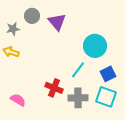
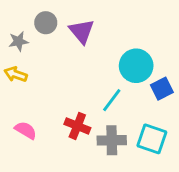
blue square: (108, 74) -> (162, 89), moved
pink semicircle: (18, 100) -> (26, 130), moved

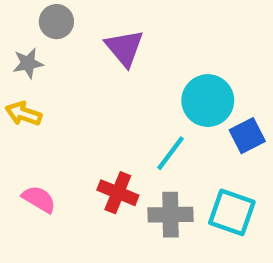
gray circle: (46, 23) -> (56, 22), moved

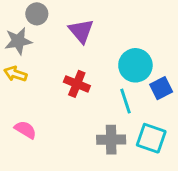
gray star: (28, 63) -> (18, 41), size x1.4
cyan line: (170, 153) -> (125, 101), moved, turned -55
red cross: (118, 193) -> (77, 84), moved

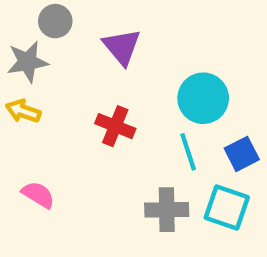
blue square: (161, 88) -> (242, 154), moved

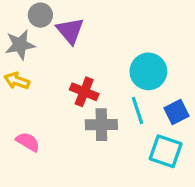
purple triangle: (122, 47) -> (70, 31), moved
gray cross: (167, 210) -> (101, 125), moved

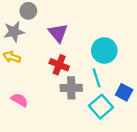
purple triangle: (70, 31) -> (58, 33), moved
blue square: (177, 112) -> (124, 92), moved, turned -35
cyan square: (166, 151) -> (101, 107), moved, turned 30

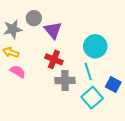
gray circle: (28, 11) -> (34, 18), moved
pink semicircle: (20, 100) -> (18, 71), moved

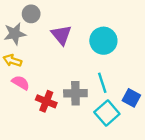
gray circle: (34, 18) -> (31, 14), moved
cyan circle: (95, 46) -> (103, 41), moved
red cross: (54, 59) -> (46, 101), moved

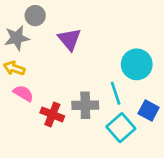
cyan circle: (103, 41) -> (137, 64), moved

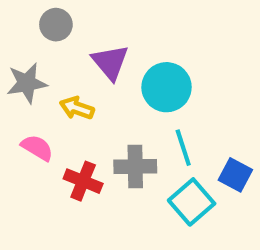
gray star: (17, 38) -> (27, 83), moved
cyan circle: (137, 64) -> (167, 87), moved
yellow arrow: (14, 68) -> (77, 108), moved

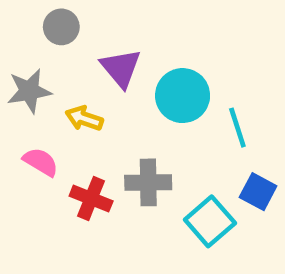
cyan line: (183, 148) -> (237, 128), moved

